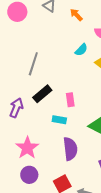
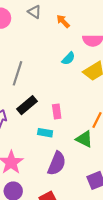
purple semicircle: (70, 149) -> (57, 163), turned 30

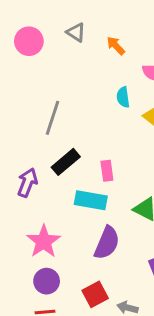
cyan semicircle: (68, 58) -> (123, 97), turned 128
cyan rectangle: (45, 133) -> (91, 200), size x1.5

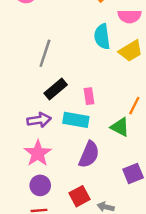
cyan semicircle: (123, 97) -> (102, 37), size x1.5
purple arrow: (27, 183) -> (39, 120), moved, turned 60

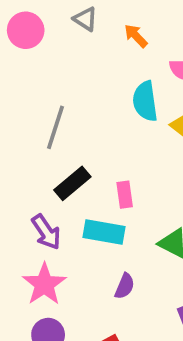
purple arrow: (39, 120) -> (46, 232), turned 65
purple semicircle: (89, 154) -> (125, 286), size x0.6

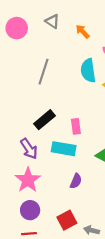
gray line: (56, 127) -> (43, 72), moved

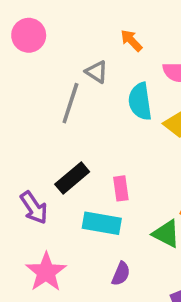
gray triangle: (52, 21) -> (97, 72), moved
purple arrow: (29, 149) -> (34, 208), moved

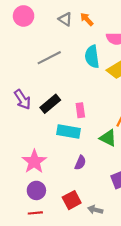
gray triangle: (97, 72) -> (65, 19), moved
gray line: (70, 103) -> (49, 58), turned 45
purple arrow: (34, 208) -> (22, 99), moved

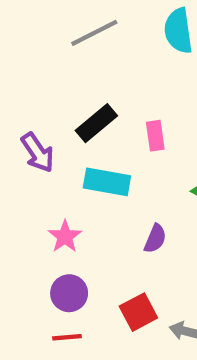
purple arrow: (22, 99) -> (38, 153), moved
cyan rectangle: (69, 132) -> (107, 182), moved
pink star: (34, 162) -> (65, 237), size x0.7

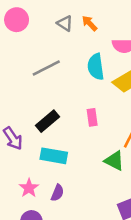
pink rectangle: (155, 136) -> (92, 117), moved
purple semicircle: (155, 239) -> (57, 193), moved

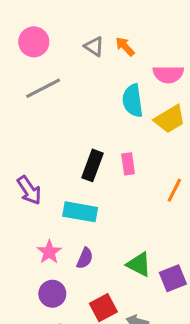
gray line: (46, 68) -> (43, 88), moved
black rectangle: (47, 121) -> (93, 165), moved, turned -30
green triangle: (114, 161) -> (139, 264), moved

